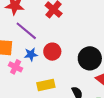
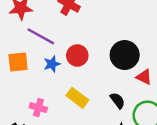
pink cross: (16, 67) -> (38, 108), moved
yellow rectangle: (46, 85) -> (77, 98), turned 60

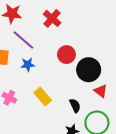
red circle: (77, 55) -> (66, 55), moved

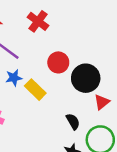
red triangle: (101, 91) -> (102, 102), turned 48
yellow rectangle: (43, 97) -> (35, 90), moved

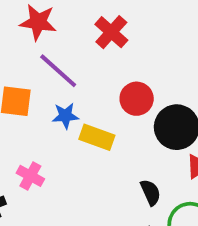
yellow rectangle: (35, 90) -> (97, 137), turned -30

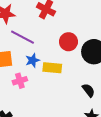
pink cross: (30, 176) -> (20, 81), moved, turned -32

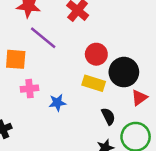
blue star: (32, 60) -> (57, 103), moved
yellow rectangle: (52, 68) -> (94, 83), moved

